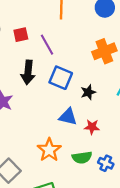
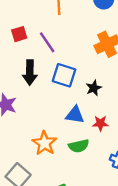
orange star: (49, 150) -> (44, 143), moved
green semicircle: (82, 158) -> (79, 146), moved

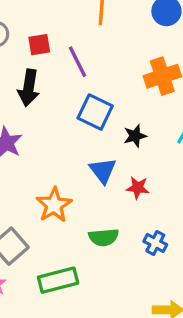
black arrow: (30, 73) -> (29, 88), moved
blue triangle: (75, 115) -> (103, 171), turned 36
green semicircle: (79, 146) -> (104, 237), moved

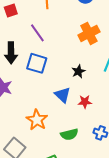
red square: (39, 45) -> (11, 10), moved
blue square: (95, 112) -> (37, 63), moved

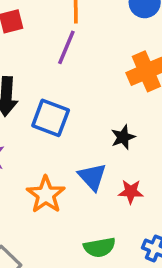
purple line: (37, 33) -> (66, 47), moved, turned 54
orange star: (37, 120) -> (46, 195), moved

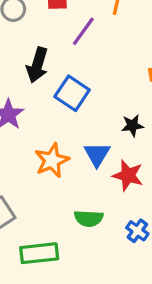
purple line: (66, 47) -> (83, 31), moved
red star: (131, 192) -> (128, 175), size x1.4

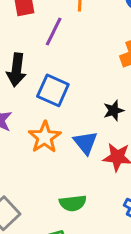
orange star: (52, 160) -> (45, 137), moved
green semicircle: (89, 218) -> (73, 203), moved

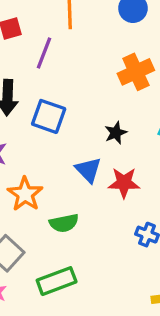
orange star: (45, 137) -> (25, 194), moved
green semicircle: (73, 203) -> (64, 223), moved

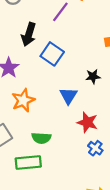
red star: (124, 183) -> (87, 122), moved
green semicircle: (64, 223) -> (41, 138), moved

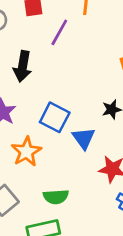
blue square: (52, 54) -> (55, 117), moved

